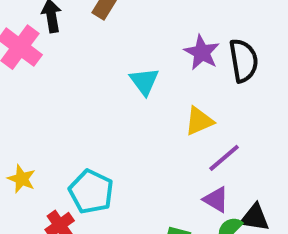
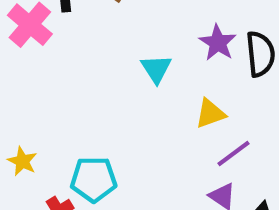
cyan pentagon: (91, 192) -> (94, 179), turned -30

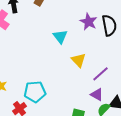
yellow triangle: (210, 114) -> (78, 60), moved, turned -49

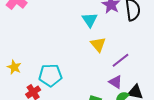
cyan triangle: (60, 37) -> (90, 20), moved

